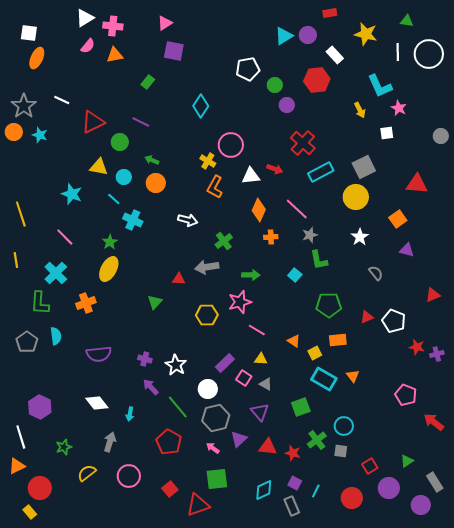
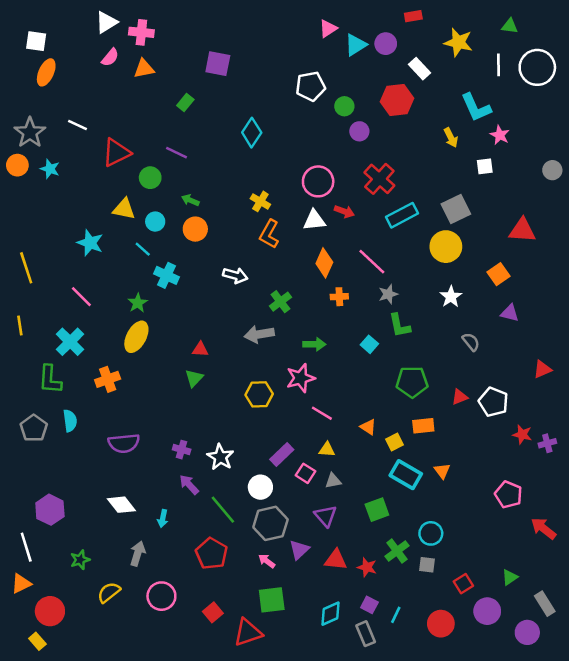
pink triangle: (165, 23) -> (328, 29), moved
pink circle: (231, 145) -> (318, 181), moved
red triangle: (179, 279) -> (200, 349), moved
gray triangle: (266, 384) -> (333, 481), turned -40

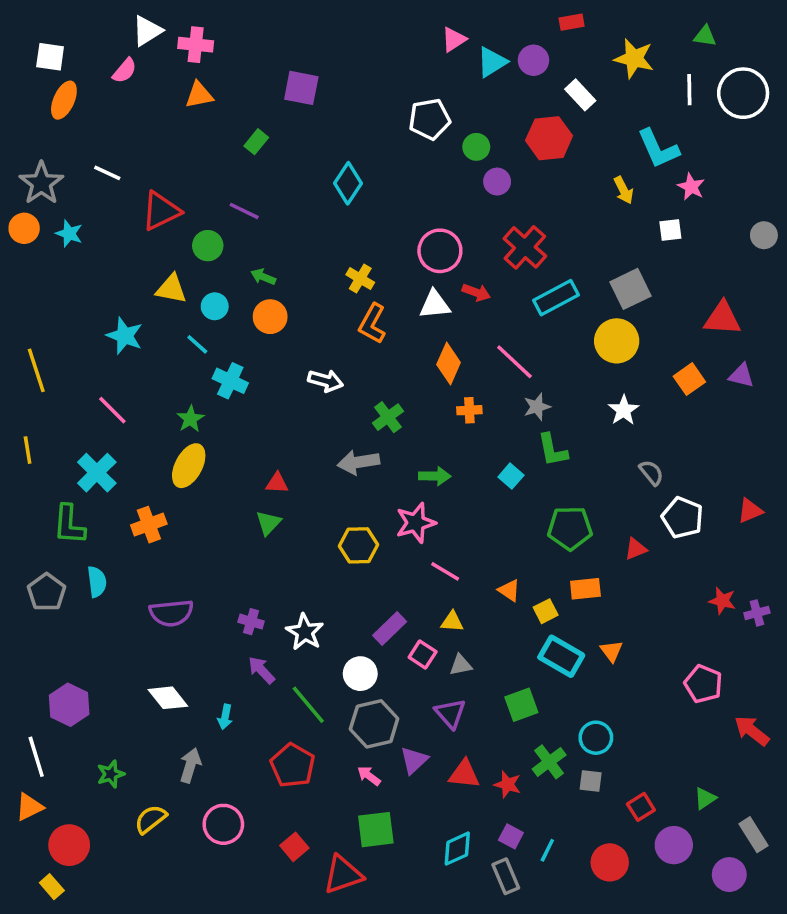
pink semicircle: (110, 57) -> (125, 71), moved
purple triangle: (510, 313) -> (741, 376), moved
white pentagon: (493, 402) -> (682, 518), moved

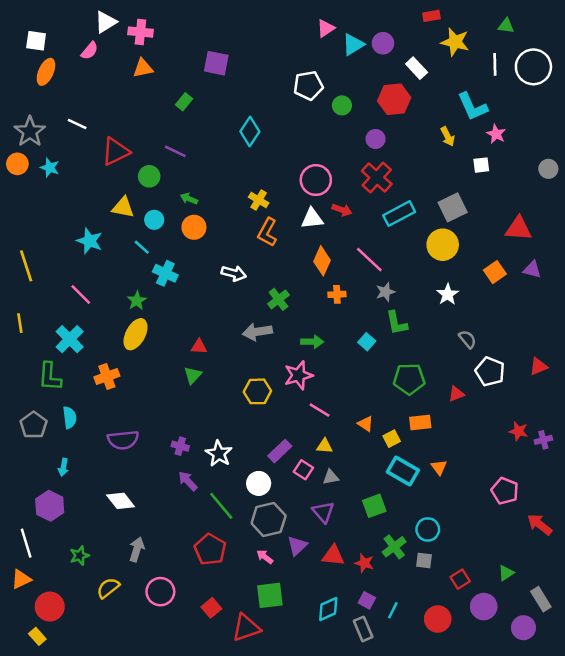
red rectangle: (572, 22) -> (431, 16), moved
purple circle: (497, 182) -> (376, 139), moved
cyan arrow: (225, 717) -> (63, 467), moved

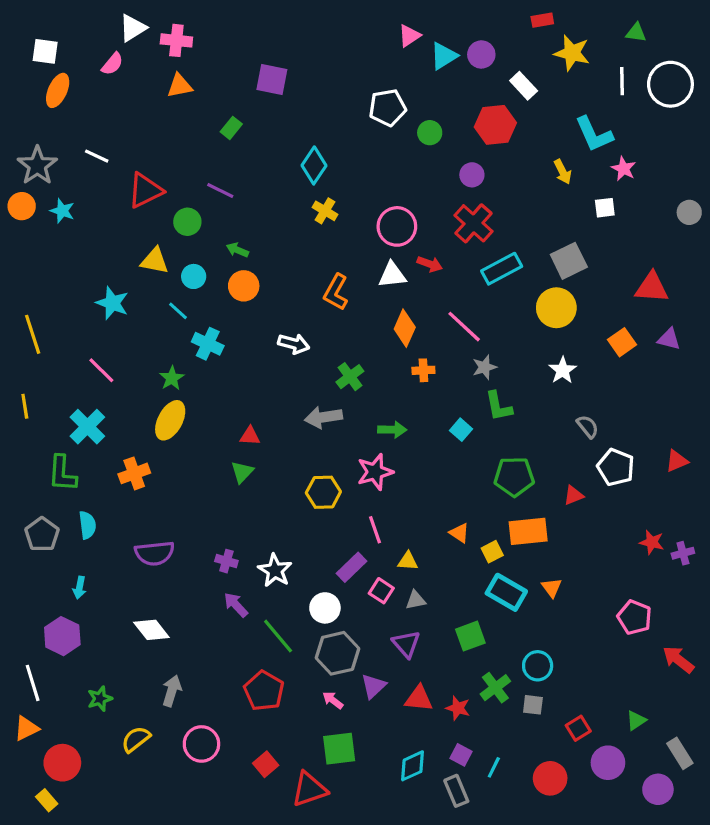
yellow cross: (259, 200) -> (325, 211), moved
pink line: (320, 410) -> (375, 530), moved, turned 40
orange rectangle: (420, 423) -> (528, 531), size x1.4

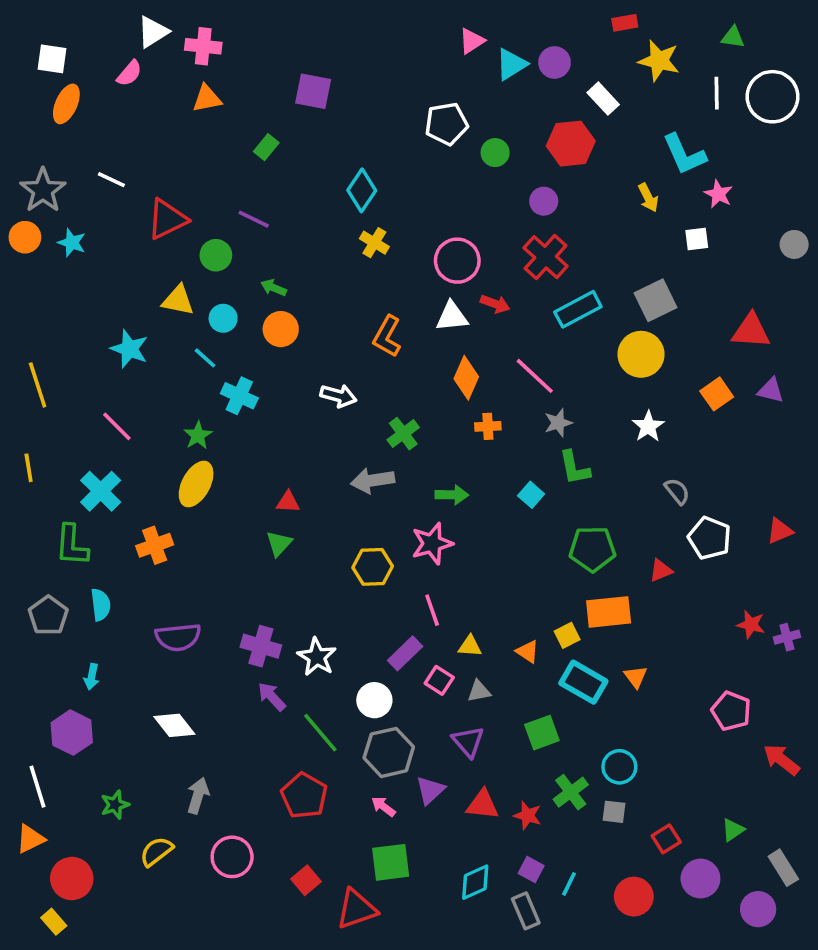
orange triangle: (459, 533) -> (528, 652), moved
purple cross: (226, 561) -> (261, 646), size x1.5

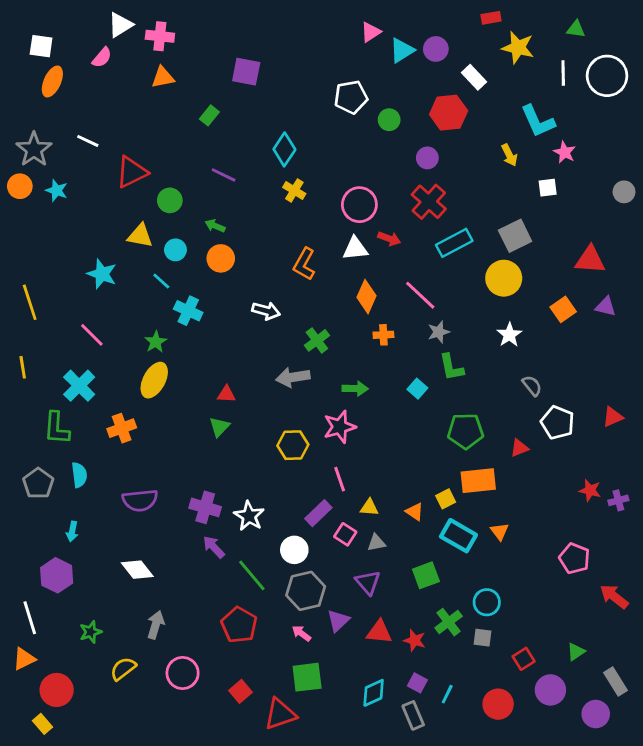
purple line: (254, 219) -> (224, 175), moved

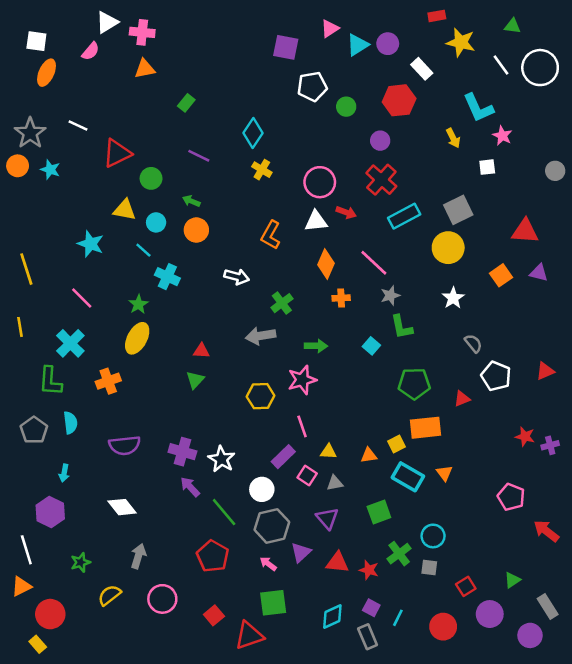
purple square: (246, 72) -> (286, 47), moved
white line: (563, 73) -> (501, 65), turned -35
orange triangle: (415, 512) -> (369, 455), turned -42

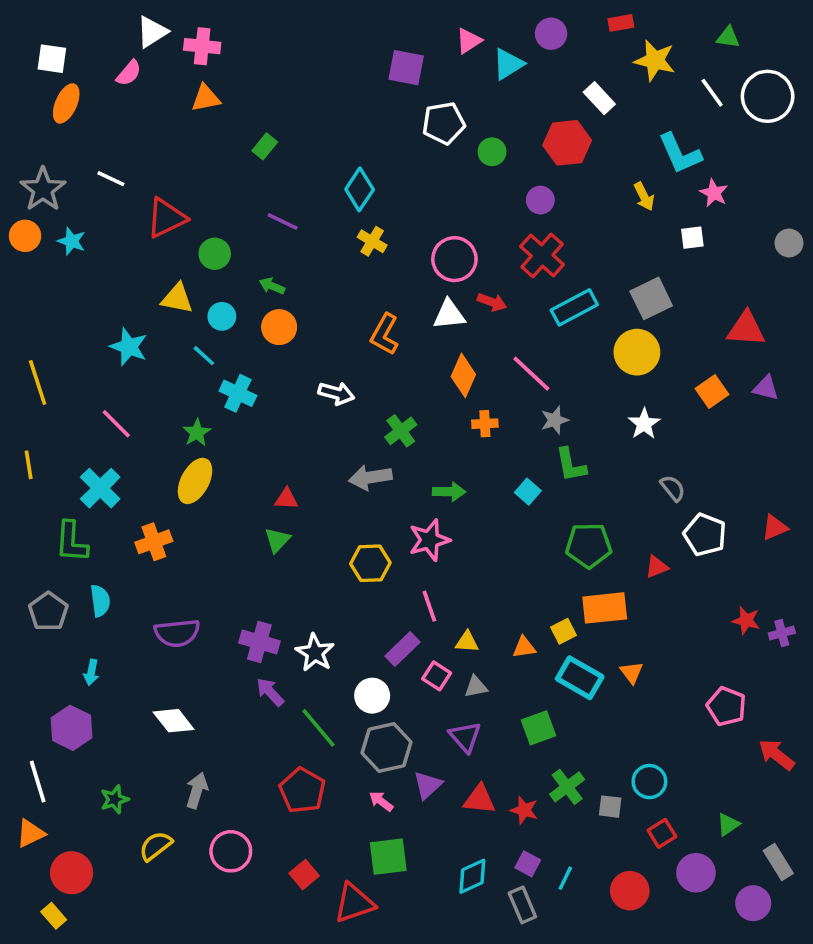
purple circle: (388, 44) -> (551, 34), moved
cyan circle: (433, 536) -> (649, 782), moved

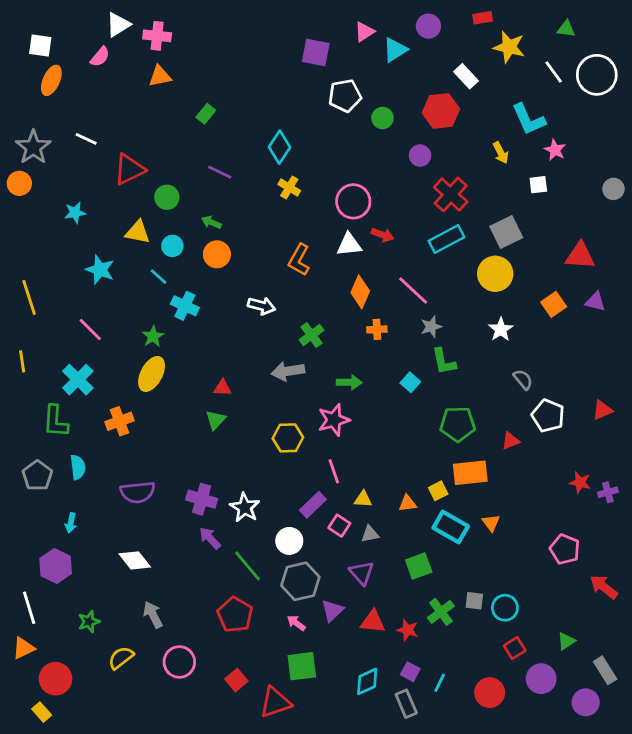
cyan star: (72, 241) -> (75, 213), moved, turned -30
red cross: (542, 256) -> (451, 194), moved
gray arrow: (197, 790) -> (153, 615), turned -44
gray square: (610, 807) -> (474, 601), moved

